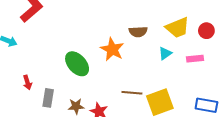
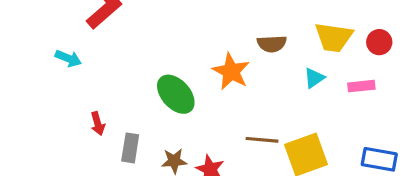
yellow trapezoid: (177, 28) -> (334, 37), turned 30

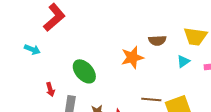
orange star: (231, 71) -> (132, 57), turned 30
green ellipse: (176, 94) -> (84, 71), moved

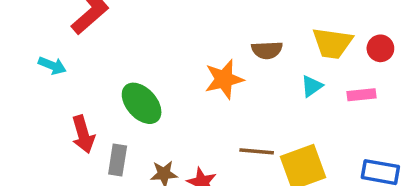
red arrow: (50, 89) -> (83, 134), size x1.5

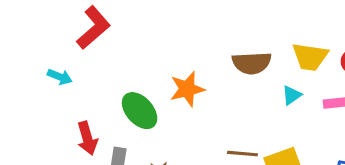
brown semicircle: (267, 50) -> (252, 63), size x1.4
orange star: (224, 79) -> (187, 89), moved

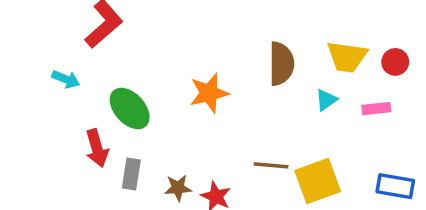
brown semicircle: (252, 63) -> (281, 64), turned -87
green ellipse: (140, 111) -> (130, 109), moved

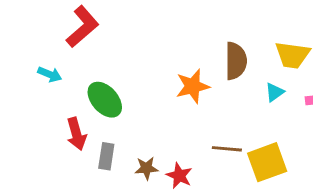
orange star: (209, 93) -> (193, 86), moved

